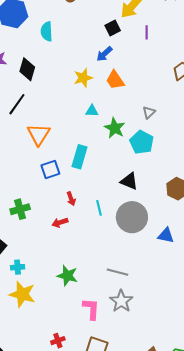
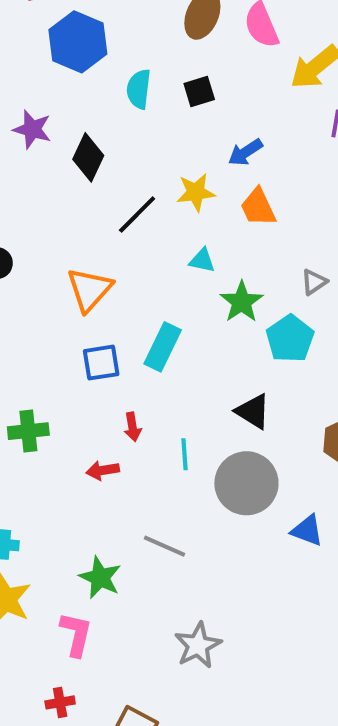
black square: (113, 28) -> (199, 91), moved
black line: (17, 104) -> (137, 215), moved
gray line: (117, 272) -> (164, 546), moved
pink L-shape: (91, 309) -> (76, 634), moved

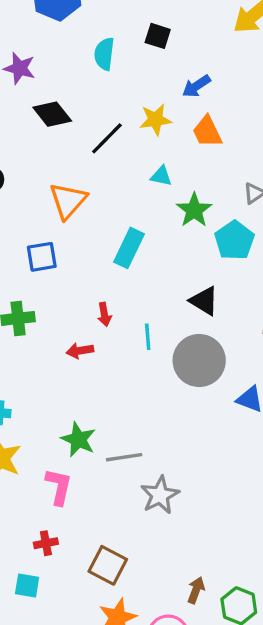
cyan semicircle: (139, 89) -> (104, 54), moved
black square: (199, 91) -> (158, 36), turned 35
black diamond: (88, 157) -> (52, 114), moved, turned -63
blue square: (101, 363) -> (42, 257), moved
gray line: (164, 546) -> (124, 457), moved, turned -32

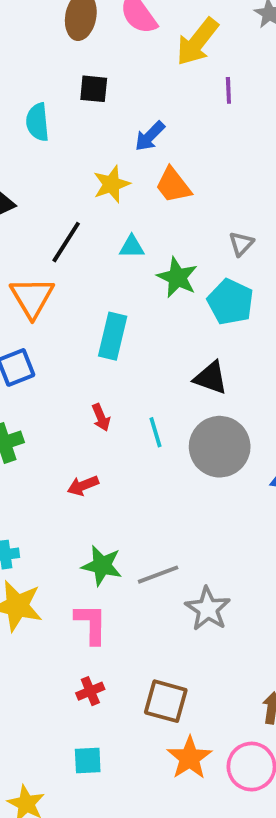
black line: (107, 138) -> (66, 242), moved
red arrow: (80, 351) -> (83, 486), moved
cyan square: (27, 585) -> (88, 760), moved

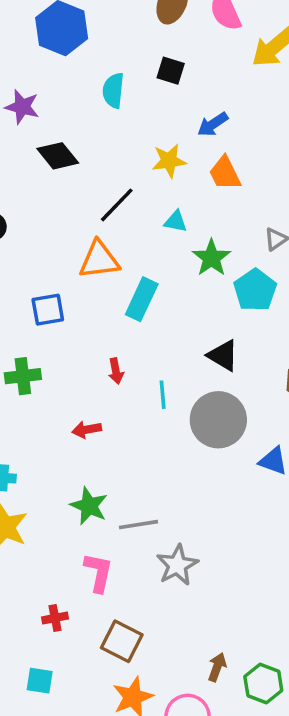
orange triangle: (32, 297) -> (99, 260), moved, turned 42
pink L-shape: (91, 624) -> (98, 572), moved

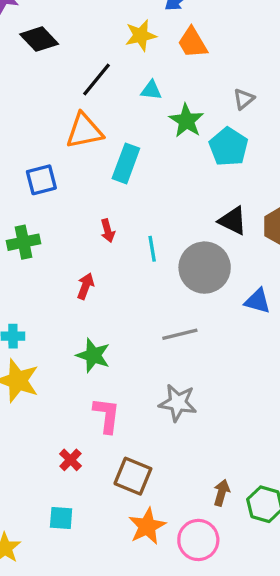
black triangle: (223, 355) -> (233, 221), moved
red arrow: (87, 430) -> (85, 286), turned 125
gray line: (138, 525) -> (180, 334), moved
gray star: (177, 565) -> (178, 403), turned -30
red cross: (55, 618) -> (70, 460), turned -30

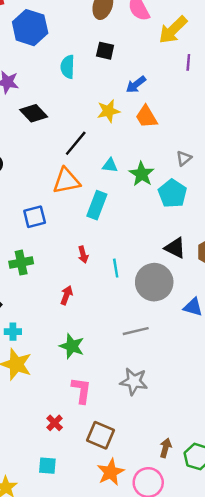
cyan triangle: (151, 90) -> (110, 165), moved

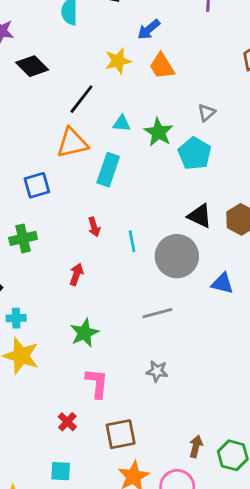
green star: (72, 346) -> (84, 333), turned 30
gray star: (134, 381) -> (157, 371), size x0.7
brown square: (100, 435) -> (121, 434), turned -32

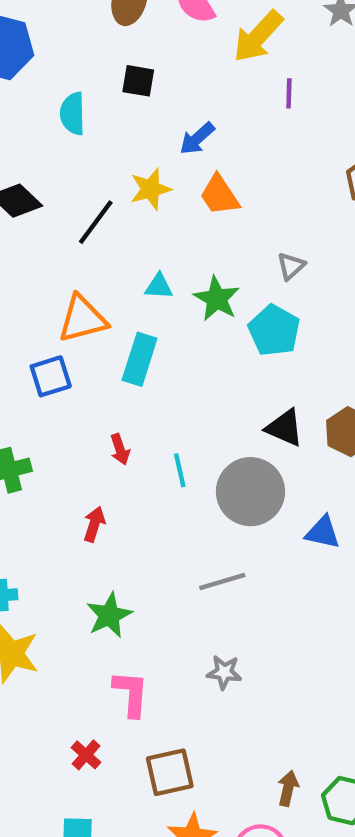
black line: (81, 99) -> (96, 222), moved
blue square: (37, 185) -> (51, 376), moved

